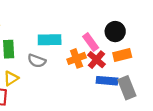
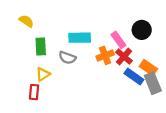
orange rectangle: (122, 55) -> (148, 68), moved, turned 49
blue rectangle: (107, 81) -> (134, 77), turned 30

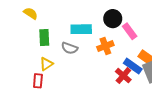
black circle: (142, 30) -> (113, 19), moved
pink rectangle: (118, 40) -> (130, 31), moved
red cross: (124, 57) -> (123, 76), moved

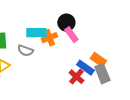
pink rectangle: (130, 31) -> (71, 35), moved
orange cross: (105, 46) -> (49, 38), moved

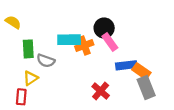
gray semicircle: (25, 51) -> (46, 61), moved
blue rectangle: (85, 68) -> (126, 65), moved, turned -42
red cross: (76, 77) -> (101, 91), moved

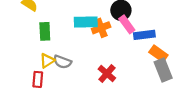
gray semicircle: (46, 61) -> (62, 62), moved
blue rectangle: (126, 65) -> (144, 35), moved
red cross: (101, 91) -> (107, 74), moved

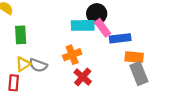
cyan rectangle: (86, 22) -> (83, 25), moved
orange cross: (101, 28) -> (72, 55), moved
orange rectangle: (158, 54) -> (134, 57), turned -30

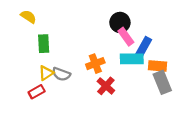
cyan rectangle: (83, 25) -> (132, 59), moved
blue rectangle: (120, 38) -> (143, 47), turned -54
red rectangle: (14, 83) -> (37, 92), turned 56

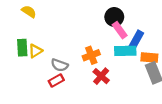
green rectangle: (44, 44) -> (22, 48), moved
yellow triangle: (46, 73) -> (35, 51), moved
red rectangle: (37, 92) -> (56, 80), moved

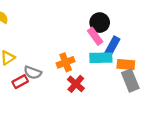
black circle: (114, 17) -> (100, 23), moved
red rectangle: (56, 80) -> (20, 82), moved

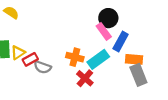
cyan rectangle: (101, 58) -> (98, 59), moved, turned -35
orange cross: (66, 62) -> (75, 57), turned 36
red rectangle: (20, 82) -> (30, 59), moved

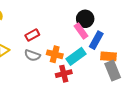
red rectangle: (30, 59) -> (32, 35), moved
gray semicircle: (42, 67) -> (32, 55), moved
red cross: (85, 78) -> (64, 74), turned 35

